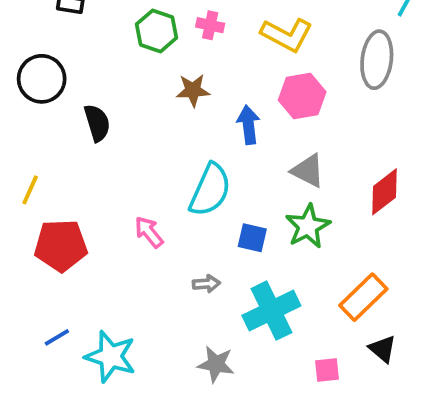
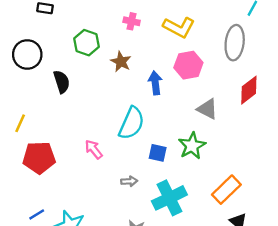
green hexagon: (157, 31) -> (87, 43), moved
brown star: (193, 90) -> (121, 62), turned 30
gray triangle: (308, 171) -> (207, 109), moved
red diamond: (384, 192) -> (249, 90), moved

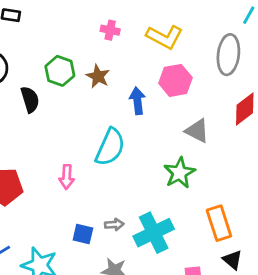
green hexagon: (87, 43) -> (60, 71), moved
pink arrow: (94, 149) -> (67, 177), turned -138
blue square: (158, 153) -> (83, 234), moved
gray arrow: (129, 181) -> (114, 225), moved
orange rectangle: (226, 190) -> (219, 223), turned -64

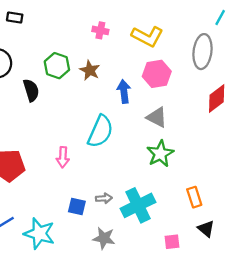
gray triangle: (197, 131) -> (157, 117), moved
orange rectangle: (219, 223) -> (194, 197), size x0.7

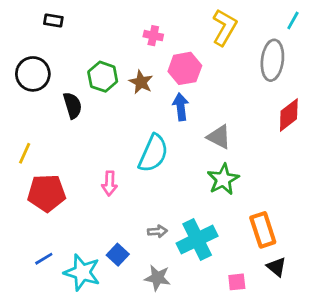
yellow L-shape: (147, 36) -> (224, 27), moved, turned -88
pink hexagon: (157, 74) -> (185, 68), moved
orange rectangle: (194, 197) -> (263, 230), size x1.4
blue square: (77, 207) -> (118, 255), moved, turned 30

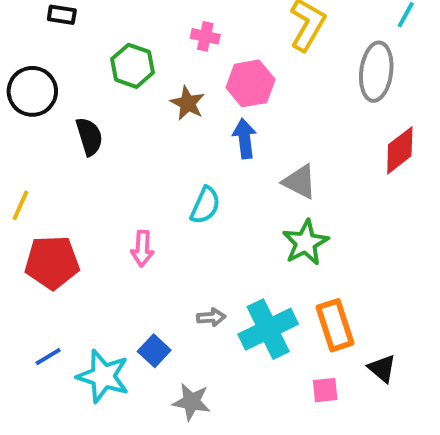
green hexagon: (103, 77) -> (133, 66), moved
cyan semicircle: (153, 153) -> (205, 205), size x0.7
orange rectangle: (263, 230) -> (335, 325), moved
gray star: (157, 278) -> (192, 402), moved

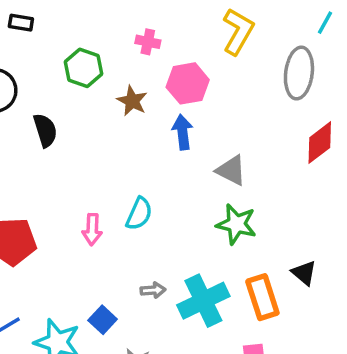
cyan semicircle: (205, 205) -> (139, 214), moved
green star: (305, 243) -> (236, 224), turned -30
black triangle: (382, 368) -> (304, 273), moved

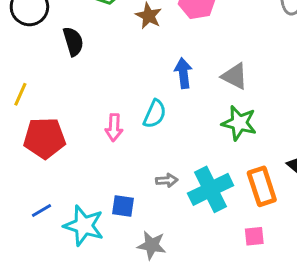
blue arrow: (183, 132) -> (183, 73), moved
blue square: (103, 320) -> (123, 206), turned -35

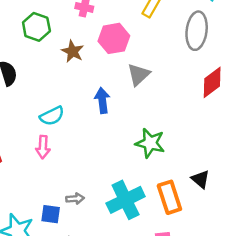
gray triangle: (235, 76) -> (138, 75), moved, turned 50
cyan semicircle: (155, 114) -> (52, 116), moved, turned 40
gray arrow: (167, 180) -> (75, 199), moved

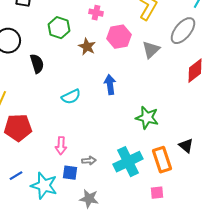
gray ellipse: (197, 31) -> (183, 31), turned 32
gray triangle: (138, 75) -> (151, 50), moved
pink arrow: (43, 147) -> (61, 146), moved

